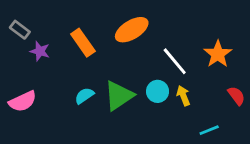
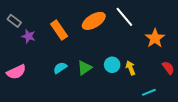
white line: (175, 61) -> (124, 17), moved
green triangle: (119, 96) -> (85, 68), size x0.7

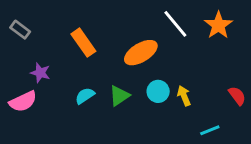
orange ellipse: (94, 21) -> (141, 53), moved
purple star: (29, 36) -> (40, 73), moved
orange star: (155, 38) -> (218, 25), moved

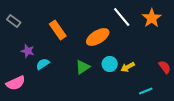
cyan semicircle: (85, 96) -> (43, 64), moved
yellow arrow: (184, 96) -> (128, 67), turned -96
pink semicircle: (23, 101) -> (16, 83), moved

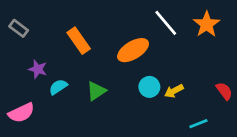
green triangle: (83, 67) -> (96, 91), moved

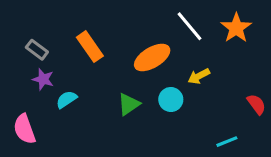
gray rectangle: (19, 28) -> (37, 50), moved
green triangle: (96, 91) -> (129, 104), moved
yellow arrow: (174, 91) -> (199, 76), moved
pink semicircle: (21, 113) -> (24, 129), turned 95

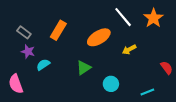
orange rectangle: (90, 47) -> (58, 30), turned 66
cyan circle: (171, 100) -> (111, 84), moved

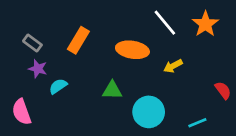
orange ellipse: (99, 37) -> (132, 50), turned 40
green triangle: (84, 68) -> (112, 90), turned 35
cyan circle: (111, 84) -> (149, 112), size x1.5

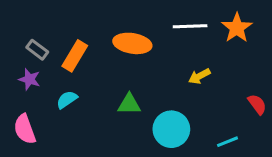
white line: (165, 23) -> (190, 26), turned -52
orange rectangle: (78, 40) -> (75, 56), moved
orange ellipse: (132, 50) -> (132, 43), moved
purple star: (38, 69) -> (29, 79), moved

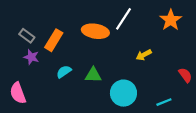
white line: (190, 26) -> (123, 19), moved, turned -55
purple star: (29, 79) -> (31, 57), moved
cyan semicircle: (67, 100) -> (64, 72), moved

